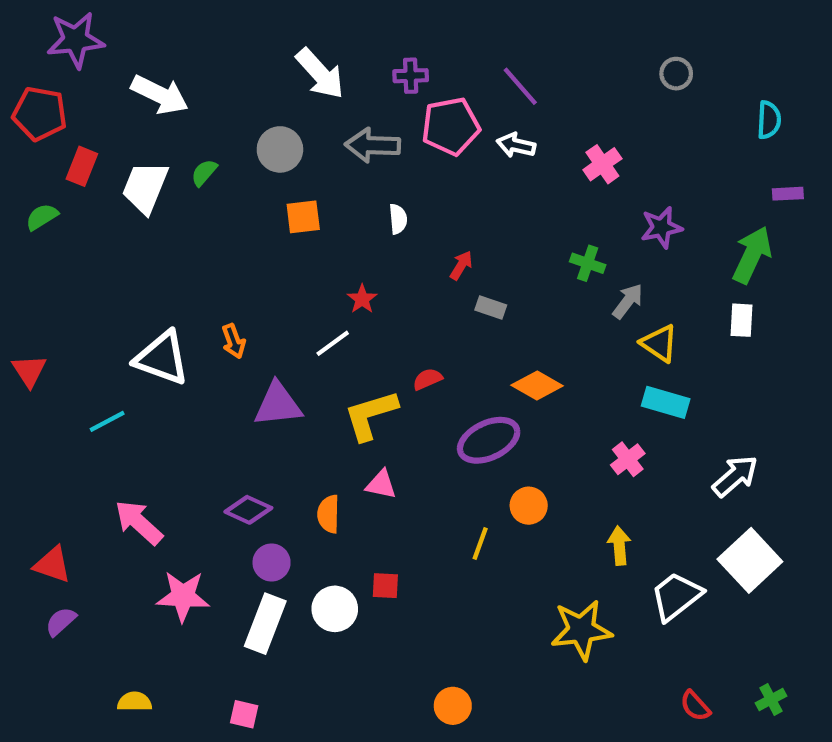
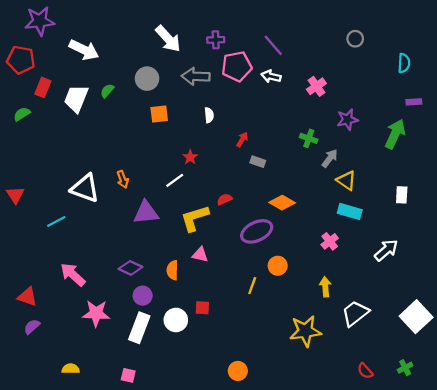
white rectangle: (742, 320) -> (402, 195), moved
white square: (750, 560) -> (416, 317), moved

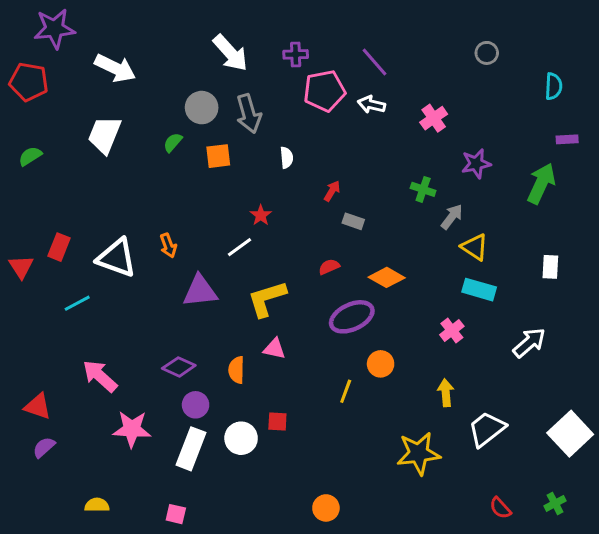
gray arrow: (196, 76) -> (249, 114), moved, turned -108
red rectangle: (43, 87) -> (59, 247), moved
green semicircle: (107, 91) -> (173, 142), moved
red semicircle: (225, 199) -> (329, 267), moved

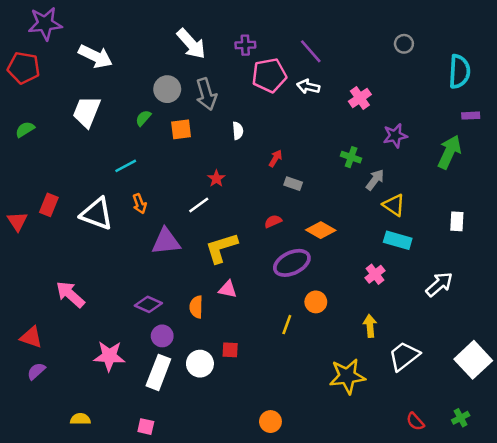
cyan semicircle: (553, 86) -> (459, 71), size x1.5
cyan line: (77, 303) -> (126, 166), moved
pink arrow: (100, 376) -> (70, 294), moved

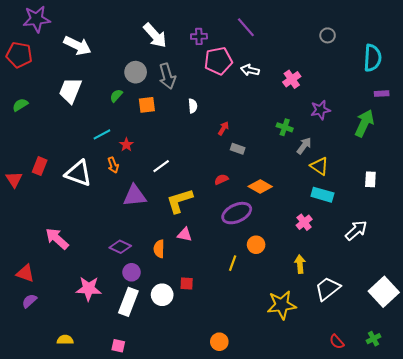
purple line: (311, 51) -> (246, 27), moved
red star: (216, 179) -> (126, 145), moved

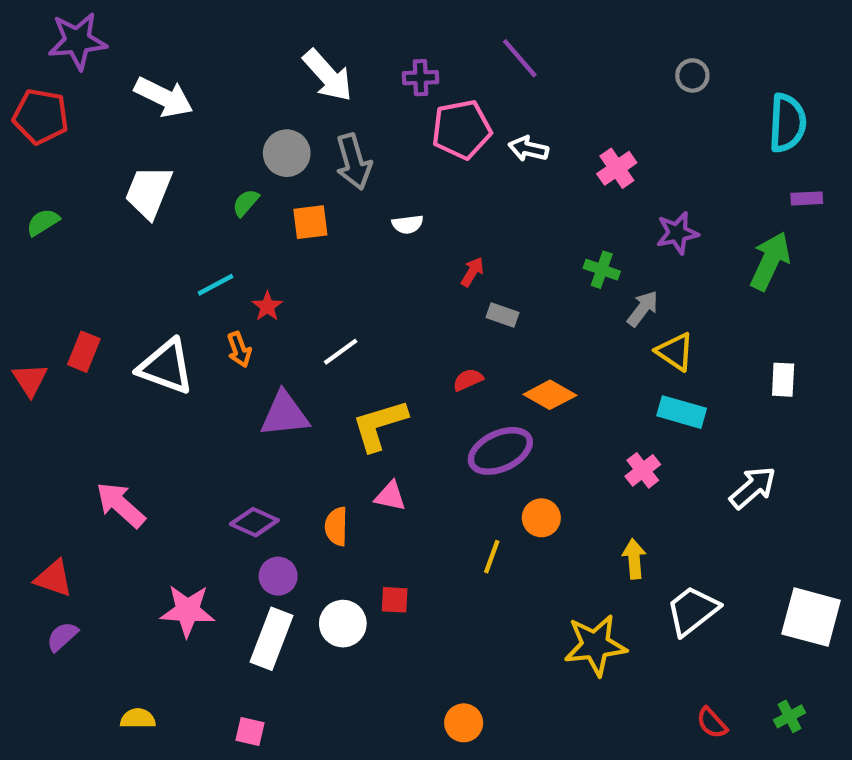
white semicircle: (193, 106) -> (408, 224), turned 88
white square: (384, 292) -> (811, 617), turned -32

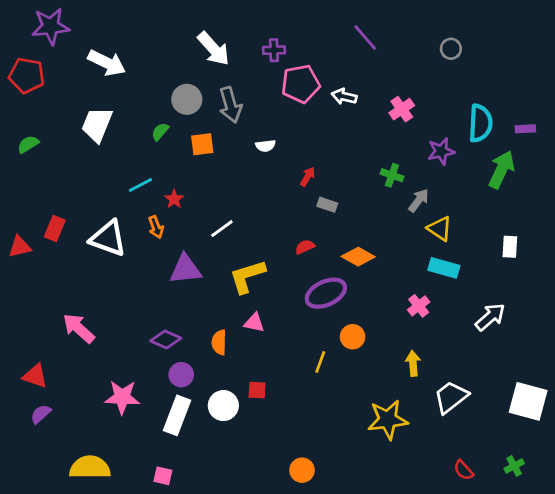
purple line: (520, 58) -> (365, 38), moved
cyan semicircle: (787, 123) -> (480, 123), moved
red triangle: (30, 380) -> (20, 247), turned 50
yellow semicircle: (138, 719) -> (90, 467), size x1.8

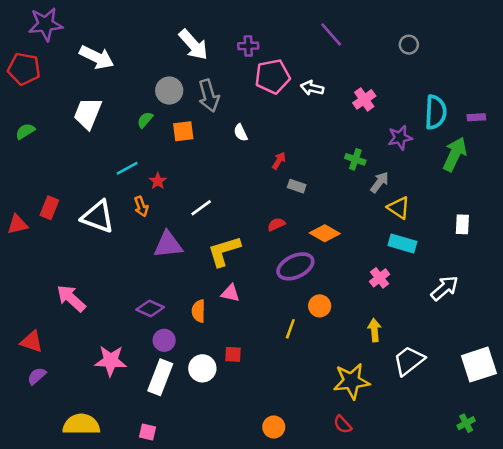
white semicircle: (265, 146) -> (241, 133), turned 72
white square: (528, 401) -> (479, 365), turned -33
red semicircle: (464, 470) -> (343, 424), moved

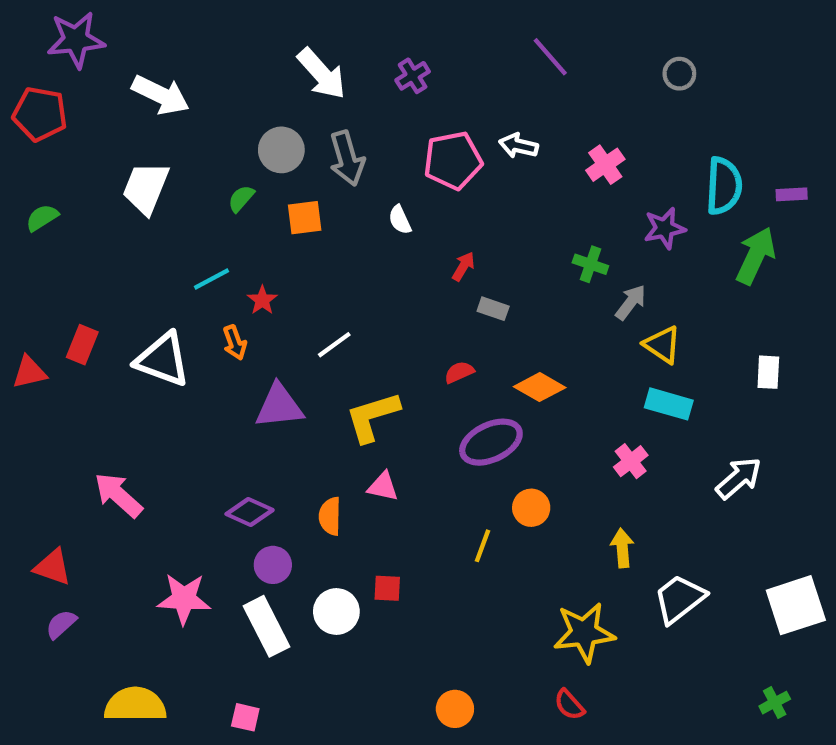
purple cross: (248, 46) -> (413, 76), turned -30
pink pentagon: (272, 76) -> (453, 160), moved
white rectangle: (160, 377) -> (267, 626), turned -48

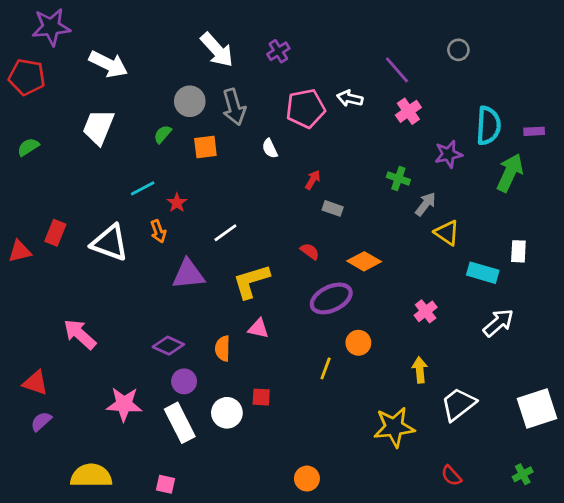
purple line: (550, 57) -> (397, 70), moved
red semicircle: (459, 372) -> (310, 251), turned 60
cyan rectangle: (669, 404) -> (483, 273), moved
red semicircle: (569, 705) -> (451, 476), moved

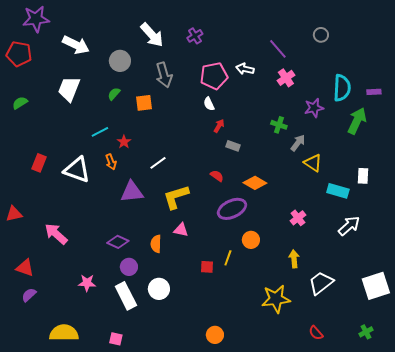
gray circle: (190, 101) -> (120, 61), moved
white semicircle: (270, 148) -> (209, 104), moved
red triangle: (20, 251) -> (14, 214), moved
red square: (261, 397) -> (207, 267), moved
pink star: (124, 404) -> (87, 283), size x0.7

